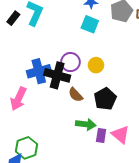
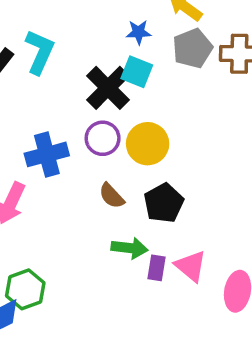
yellow circle: (96, 65) -> (148, 144), size x1.5
black cross: (57, 75) -> (108, 88), moved, turned 30

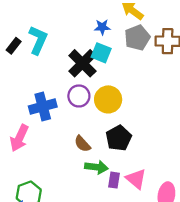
brown semicircle: (112, 196) -> (82, 144), moved

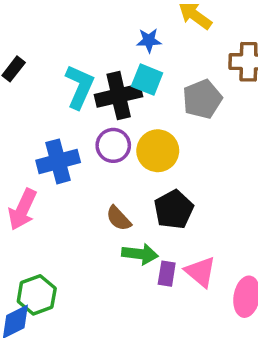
gray pentagon: (137, 38) -> (202, 99), moved
cyan L-shape: (38, 40) -> (79, 87), moved
black cross: (82, 63) -> (119, 96), turned 32

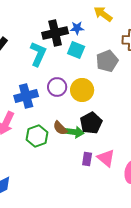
black cross: (119, 96) -> (55, 33), moved
green arrow: (140, 254) -> (74, 132), moved
green hexagon: (37, 295) -> (37, 136), moved

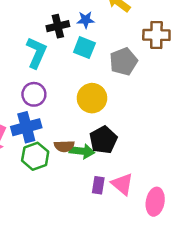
black cross: (55, 33) -> (58, 26), size x0.7
purple circle: (57, 87) -> (34, 94), moved
blue cross: (26, 96) -> (26, 127), moved
brown semicircle: (60, 128) -> (64, 146), turned -49

